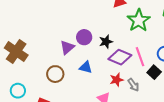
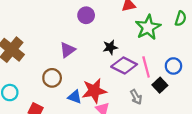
purple circle: (84, 37) -> (86, 15), moved
blue triangle: (86, 67) -> (75, 97), moved
red star: (117, 80) -> (94, 91), moved, size x1.6

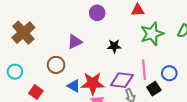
purple diamond: (124, 66) -> (122, 80), moved, turned -30

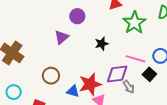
purple triangle: (75, 42) -> (62, 37), moved
pink line: (144, 70) -> (136, 59), turned -54

